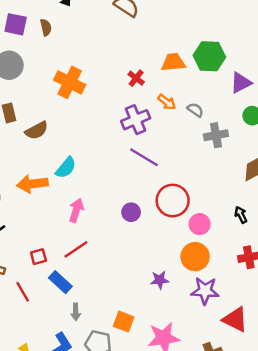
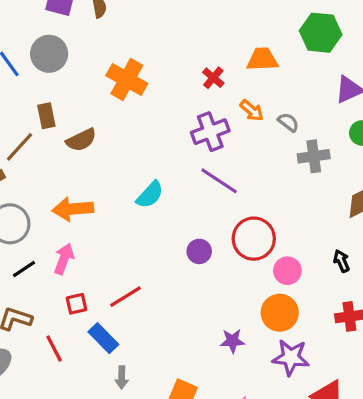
green hexagon: (209, 56) -> (321, 33), moved
cyan semicircle: (66, 168) -> (150, 195), moved
pink arrow: (76, 210) -> (64, 259), moved

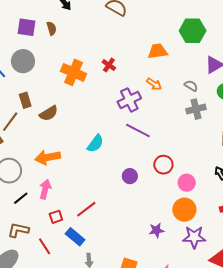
red cross: (213, 78) -> (109, 65), moved
gray semicircle: (288, 122) -> (191, 86), moved
red circle: (254, 239) -> (163, 165), size x0.7

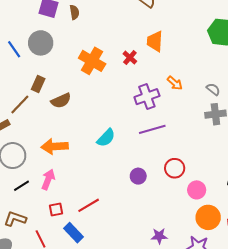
orange trapezoid: (158, 51) -> (155, 41), moved, turned -85
brown rectangle: (25, 100) -> (38, 84), turned 35
purple line: (138, 130) -> (152, 129), turned -50
orange circle: (184, 210) -> (208, 217), moved

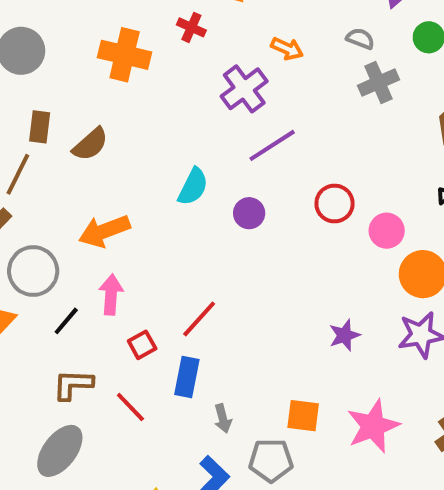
purple circle: (138, 176) -> (249, 213), moved
blue rectangle: (73, 233) -> (187, 377), turned 72

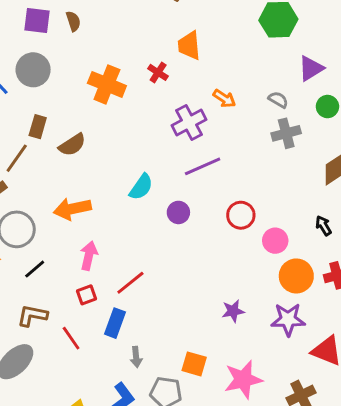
pink arrow: (111, 295) -> (89, 256), moved

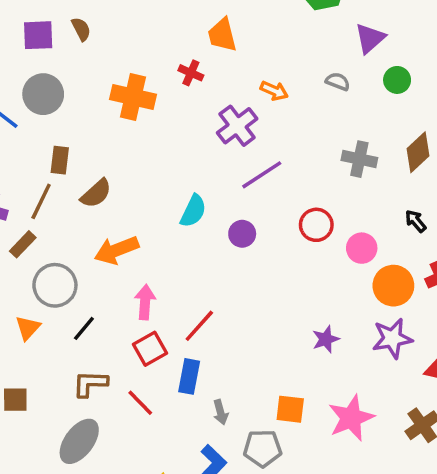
gray cross: (286, 133) -> (359, 159), moved, turned 36
brown semicircle: (72, 145) -> (96, 193), moved
red square: (87, 295) -> (150, 349), size x1.4

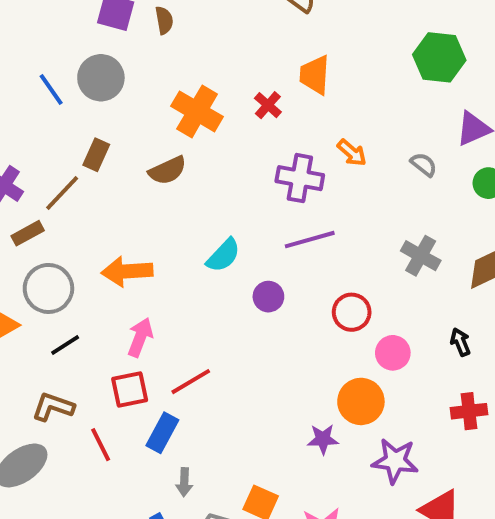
purple cross: (237, 126) -> (300, 178), turned 30
brown semicircle: (96, 193) -> (167, 170), moved
orange circle: (393, 286) -> (361, 401), moved

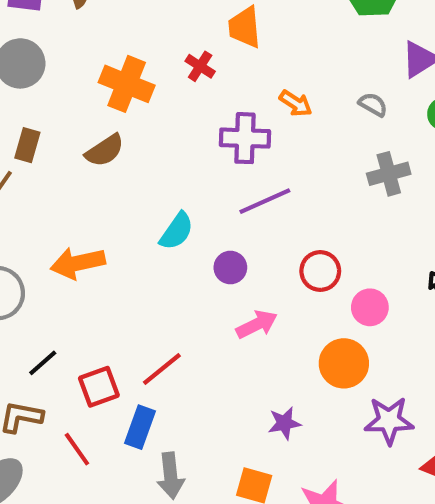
gray cross: (421, 256) -> (389, 174), moved, turned -36
pink arrow: (140, 337) -> (257, 324), moved, turned 51
black line: (65, 345) -> (43, 363), moved
purple star: (323, 439) -> (284, 423), moved
gray arrow: (184, 482) -> (171, 476), size x1.5

